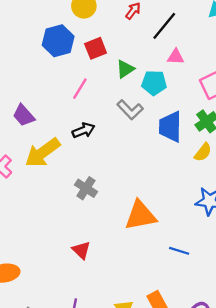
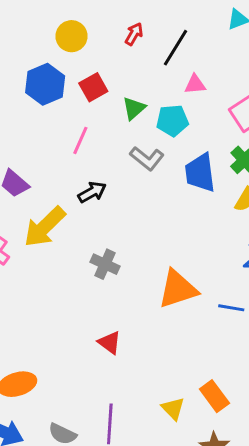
blue line: (179, 251) -> (231, 308), moved

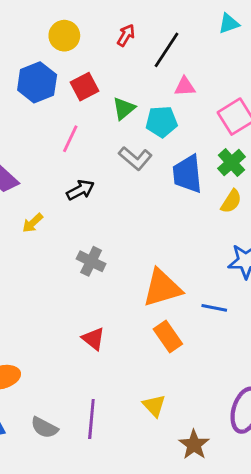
yellow arrow: (45, 227) -> (33, 223), size x0.5
orange rectangle: (214, 396) -> (168, 336), moved

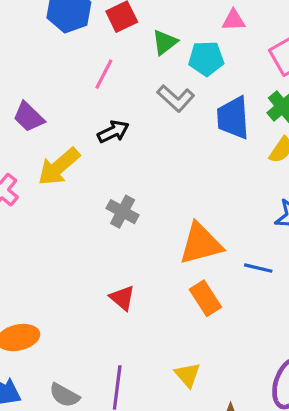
yellow arrow: (33, 223) -> (59, 167), size x1.8

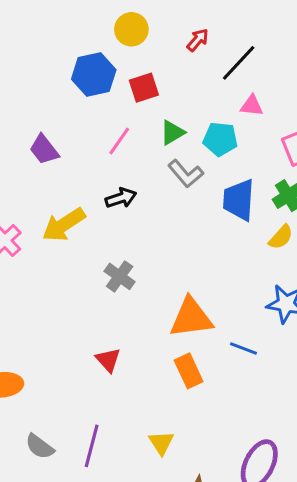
green triangle: (165, 42) -> (172, 133), moved
purple trapezoid: (29, 117) -> (44, 150), moved

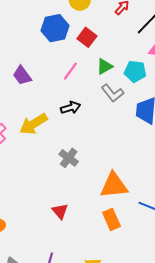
red square: (144, 88) -> (87, 37), turned -36

